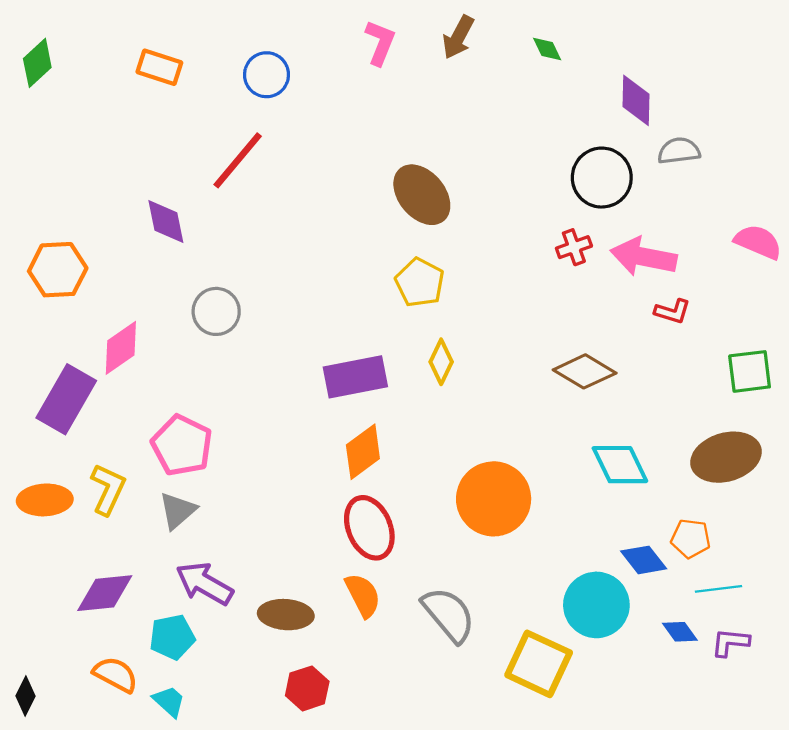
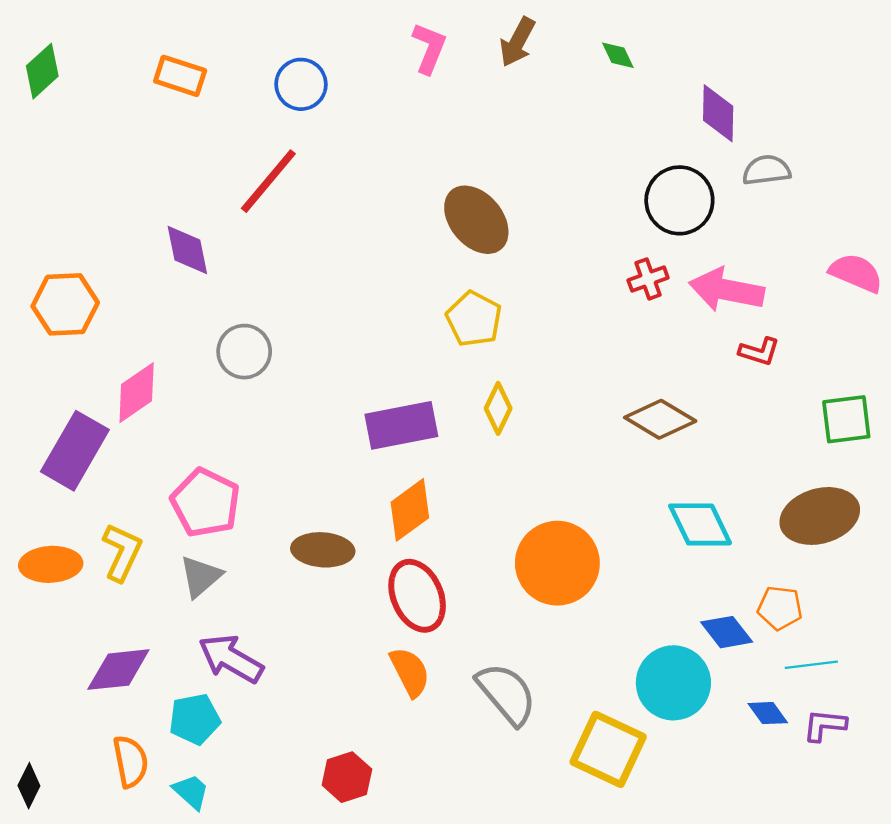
brown ellipse: (286, 615) -> (323, 550), moved
orange semicircle: (115, 675) -> (131, 761), turned 51

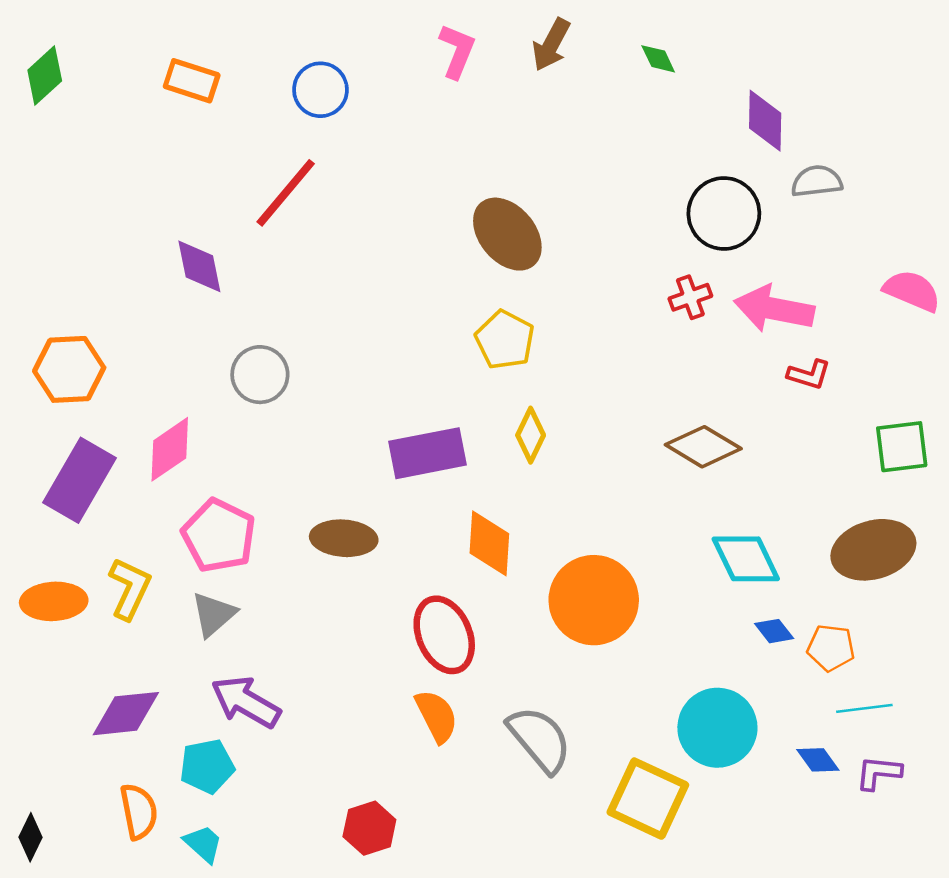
orange hexagon: (65, 304) -> (69, 369), moved
pink diamond: (137, 393) -> (170, 449), moved
orange diamond: (410, 510) -> (489, 543), moved, turned -50
brown ellipse: (323, 550) -> (344, 538), moved
blue diamond: (727, 632) -> (774, 631), moved, size x0.7

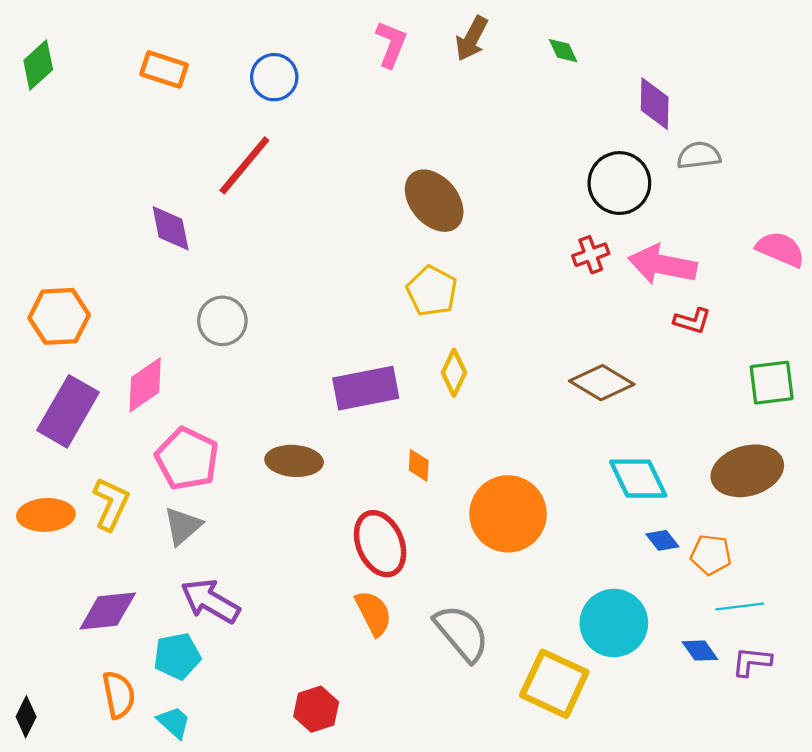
orange diamond: (489, 543) -> (419, 465), size x0.6

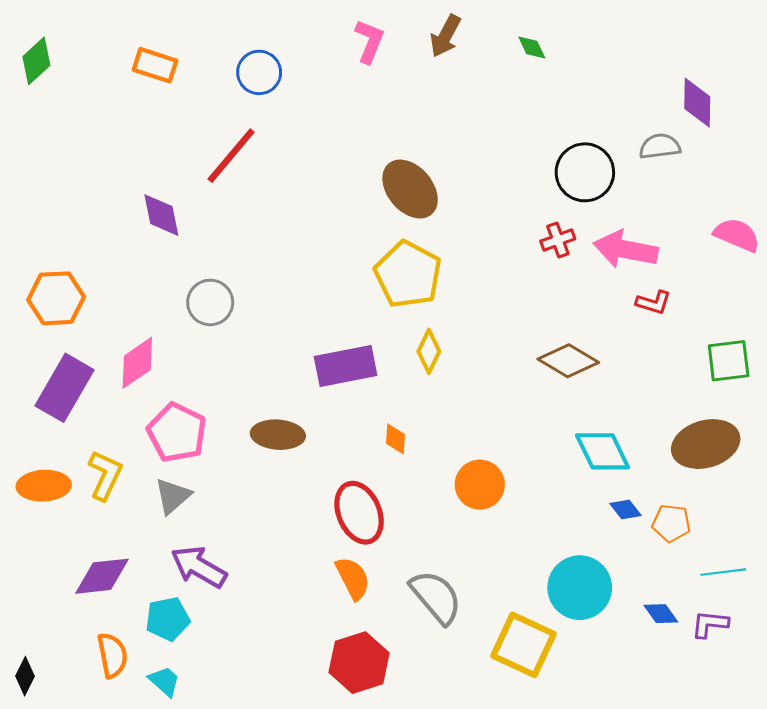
purple diamond: (655, 104) -> (697, 103), moved
yellow pentagon: (432, 291) -> (408, 274), size x1.4
orange circle: (508, 514) -> (480, 485), size x0.7
cyan line: (740, 606) -> (723, 572), moved
red hexagon: (316, 709) -> (359, 663), moved, size x1.4

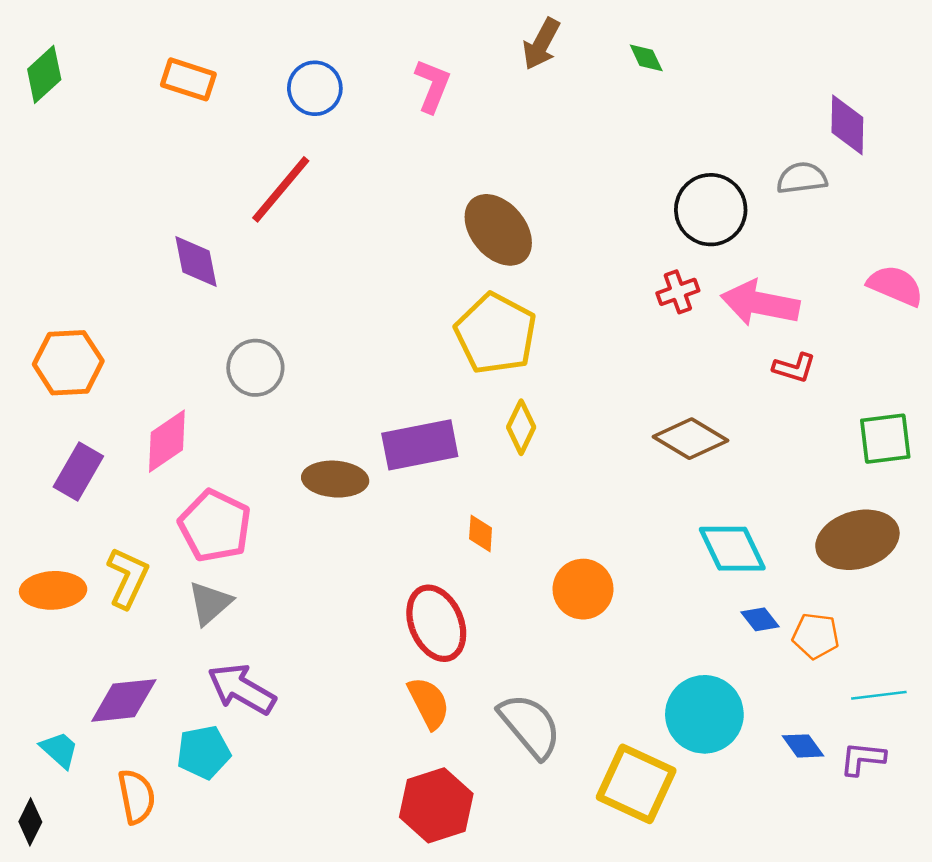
pink L-shape: (369, 41) -> (432, 86), moved
purple rectangle: (64, 388) -> (78, 471), size x0.7
brown ellipse: (278, 435) -> (335, 479), moved
cyan trapezoid: (164, 681) -> (59, 750), moved

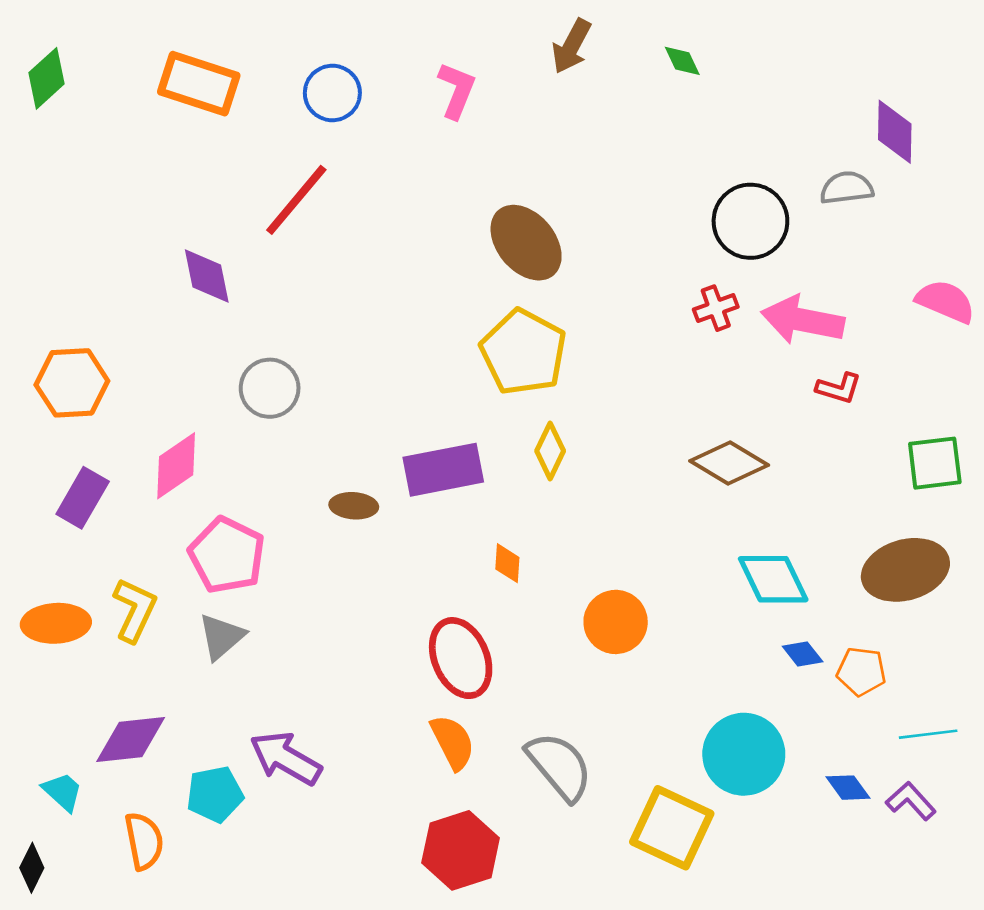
orange rectangle: (188, 79) -> (199, 84), size x1.4
brown ellipse: (335, 479) -> (354, 506), size x0.7
purple arrow: (241, 689) -> (286, 758), moved
purple L-shape: (863, 759) -> (911, 801), turned 42

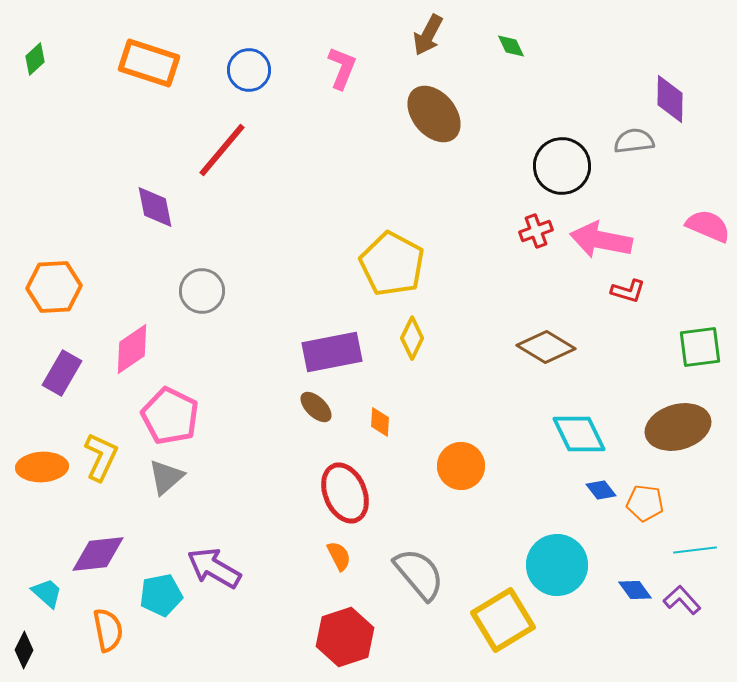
green diamond: (47, 78) -> (35, 59), size x0.7
brown ellipse: (526, 243) -> (434, 114), moved
brown ellipse: (354, 506) -> (316, 407), moved, turned 40
orange semicircle: (453, 742) -> (339, 556), size x0.7
yellow square: (672, 828) -> (503, 620), turned 34

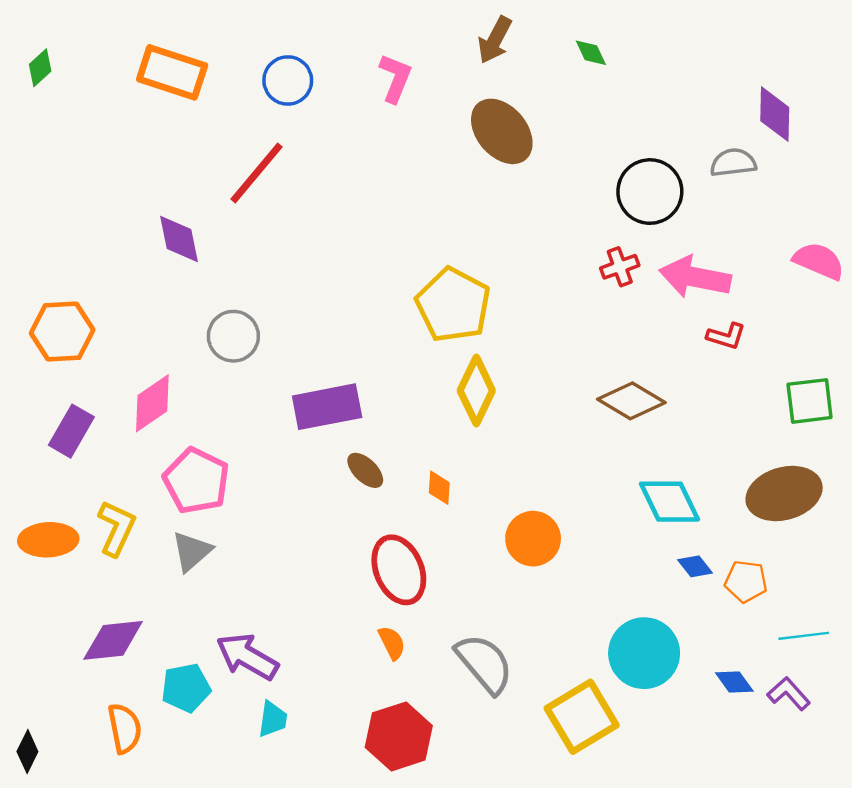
yellow diamond: (412, 338) -> (476, 391), size x1.4
purple rectangle: (332, 352) -> (327, 407), moved
cyan trapezoid: (47, 593) -> (273, 719), moved, turned 56

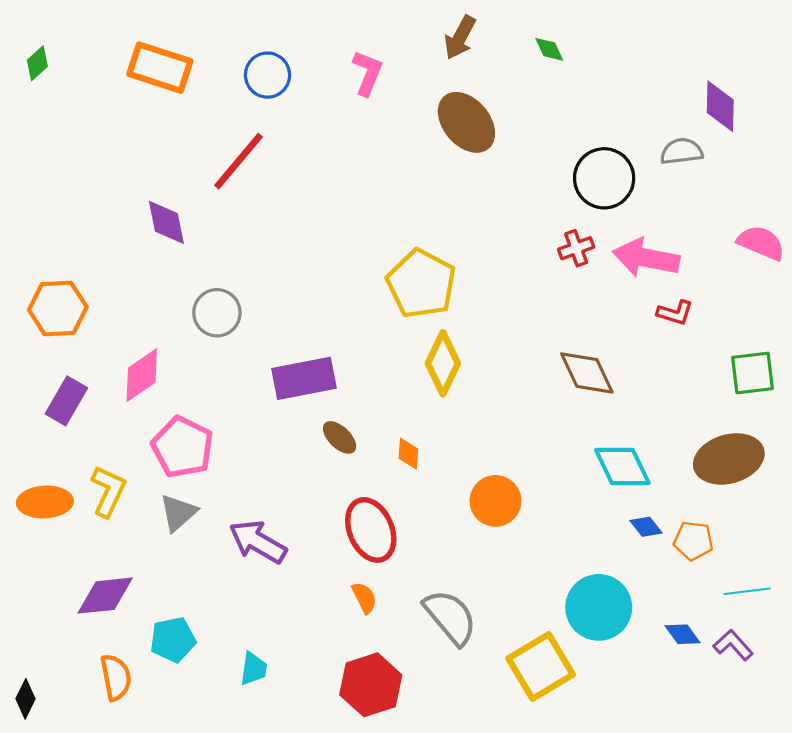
brown diamond: (631, 401) -> (587, 373), turned 34
purple arrow: (247, 657) -> (258, 542), moved

